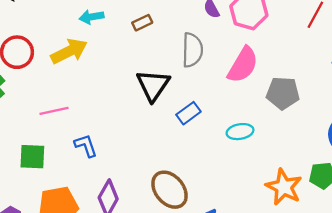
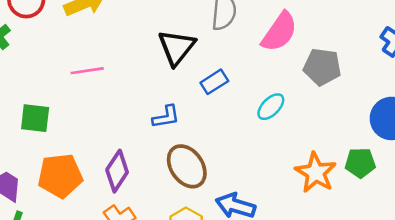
pink line: (54, 111) -> (87, 71), moved
cyan ellipse: (240, 132) -> (271, 107), turned -40
blue L-shape: (86, 146) -> (166, 117), moved, turned 95

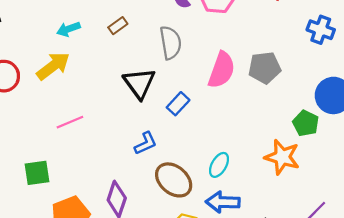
pink semicircle: (279, 32) -> (222, 70), moved
cyan ellipse: (271, 107) -> (219, 165), moved
green pentagon: (360, 163) -> (306, 123), moved, turned -30

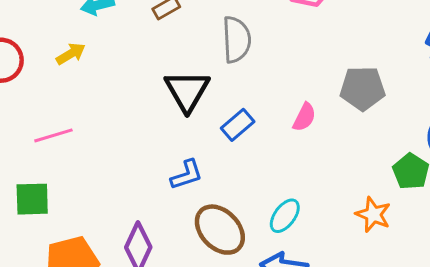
yellow arrow: (53, 66) -> (71, 54), size x0.6
pink semicircle: (222, 70) -> (304, 117), moved, size x0.6
pink line: (70, 122) -> (53, 135), moved
orange star: (282, 157) -> (373, 214), size x0.7

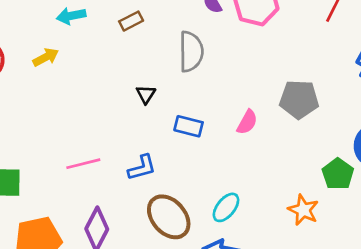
black triangle: (187, 91) -> (146, 94), size x0.5
blue rectangle: (238, 125) -> (189, 126), turned 52
pink line: (53, 135) -> (83, 164), moved

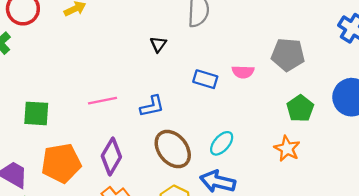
pink semicircle: (247, 122) -> (243, 72), turned 60
blue rectangle: (189, 126) -> (205, 79), moved
green pentagon: (338, 174) -> (300, 108), moved

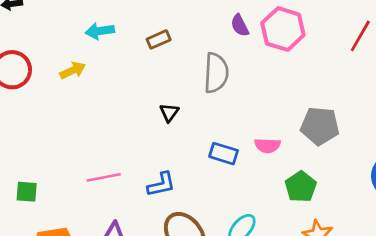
green pentagon: (300, 108) -> (301, 187), moved
green square: (36, 113) -> (27, 192), size x0.7

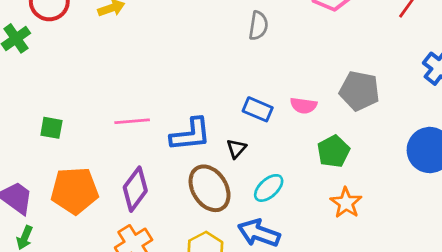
gray semicircle: (216, 73) -> (258, 26), size x0.7
black triangle: (169, 112) -> (236, 149), moved
blue L-shape: (161, 184) -> (190, 135), size x1.4

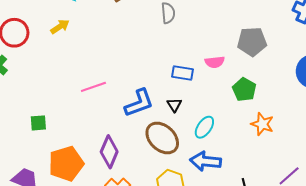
pink line: (132, 121) -> (93, 87), moved

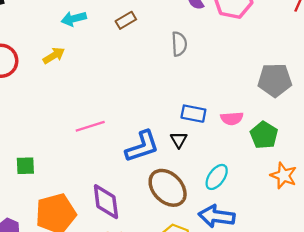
pink semicircle: (215, 62) -> (232, 118), moved
black triangle: (174, 105) -> (179, 140), moved
purple diamond: (109, 152) -> (106, 202), turned -32

